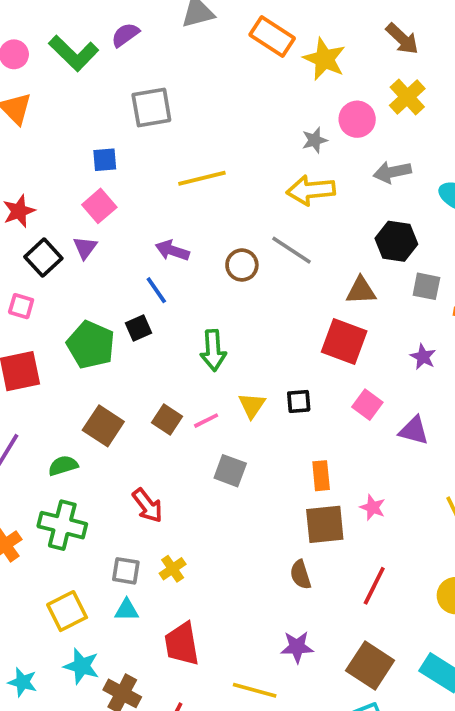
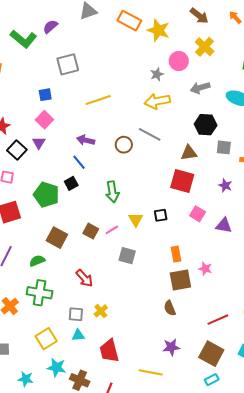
red line: (374, 586) -> (218, 320), moved, turned 45

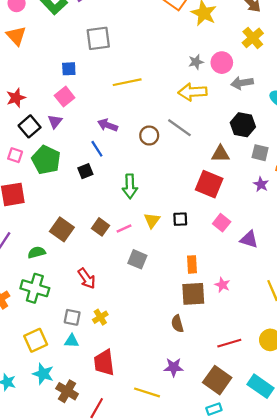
pink circle: (179, 61) -> (222, 63), moved
purple star: (225, 185) -> (261, 184), moved
green pentagon: (46, 195) -> (46, 160), moved

